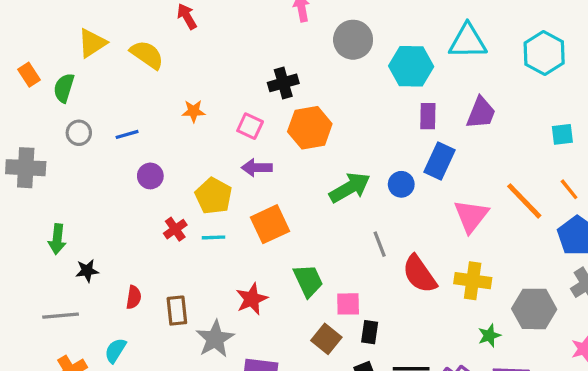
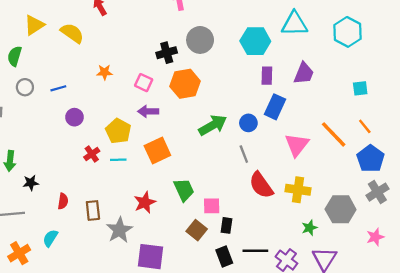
gray circle: (353, 40) -> (200, 40), moved
gray line: (380, 244) -> (244, 154), moved

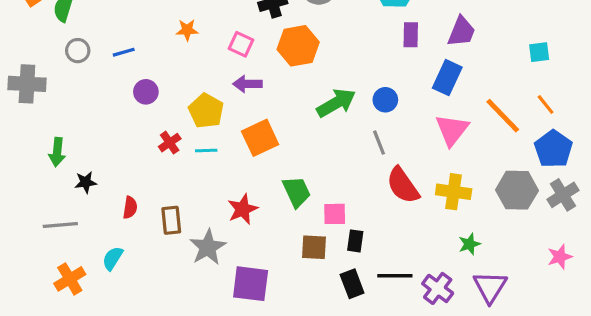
blue rectangle: (275, 107) -> (447, 78), moved
gray hexagon: (341, 209) -> (517, 190), moved
brown square: (197, 230) -> (314, 247), turned -36

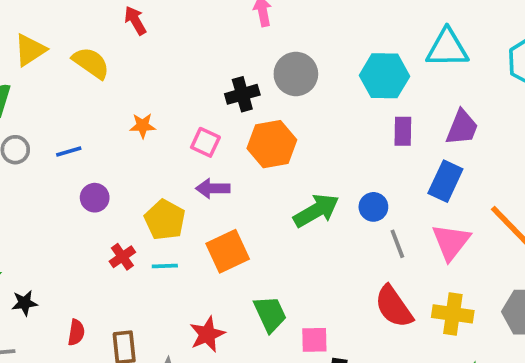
gray line: (379, 143) -> (397, 244), moved

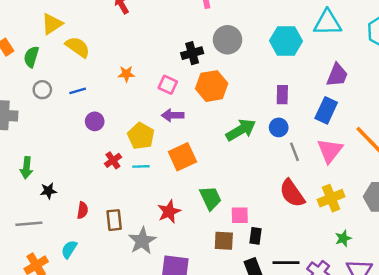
yellow semicircle: (91, 63) -> (78, 47), moved
purple rectangle: (403, 131) -> (282, 95), moved
yellow cross: (453, 314) -> (331, 198), turned -30

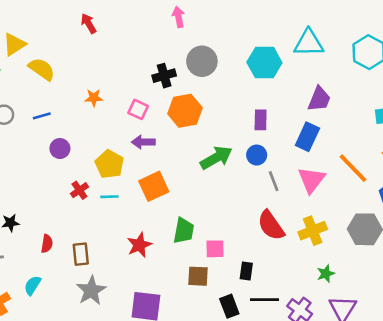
green trapezoid: (210, 198) -> (184, 231), turned 35
black rectangle: (256, 236) -> (246, 271), moved
gray star: (142, 241) -> (91, 291), moved

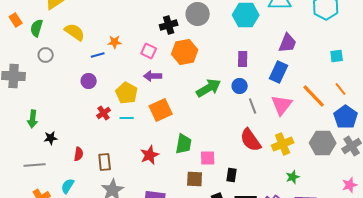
yellow semicircle: (42, 69) -> (75, 32), moved
blue line: (42, 116) -> (98, 55), moved

